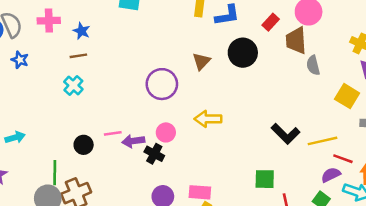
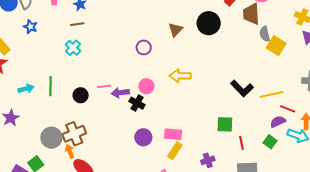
purple circle: (162, 84) -> (144, 47), size x0.6
yellow square: (347, 96) -> (276, 46), moved
green line: (55, 173) -> (51, 86), moved

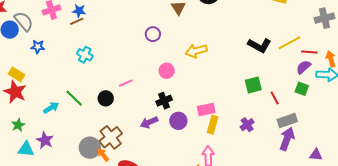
brown line: (77, 24) -> (77, 21), moved
green line: (51, 86) -> (74, 98), turned -30
purple arrow: (120, 93) -> (149, 122), moved
black cross: (137, 103) -> (164, 101), moved, turned -35
orange arrow: (70, 151) -> (103, 155), moved

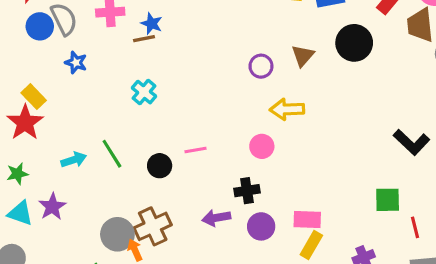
purple circle: (153, 34) -> (261, 66), moved
yellow arrow: (196, 51) -> (287, 109), moved

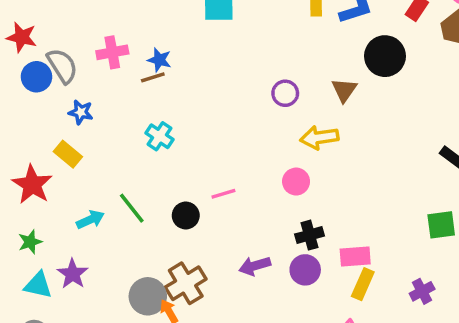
brown triangle: (303, 56) -> (344, 90), moved
yellow rectangle: (34, 97) -> (68, 154), moved
black cross: (247, 191) -> (310, 235), moved

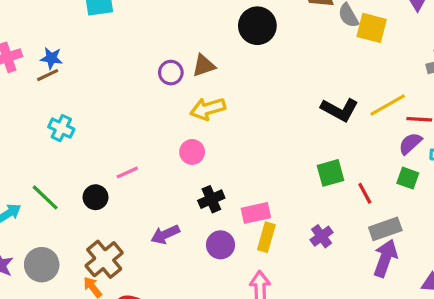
brown triangle: (344, 90) -> (204, 65), moved, turned 45
purple circle: (305, 270) -> (220, 245), moved
gray circle: (148, 296) -> (42, 265), moved

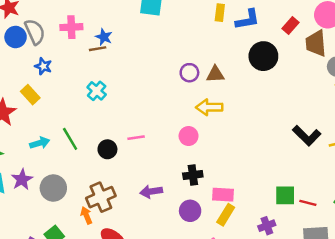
green square: (331, 173) -> (285, 195), moved
red line: (365, 193) -> (308, 203), turned -63

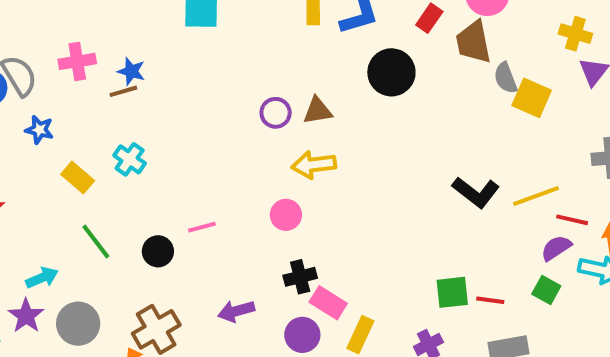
yellow rectangle: (30, 95) -> (78, 178), moved
cyan arrow: (40, 143) -> (42, 278), moved
pink rectangle: (223, 195) -> (328, 303), moved, turned 35

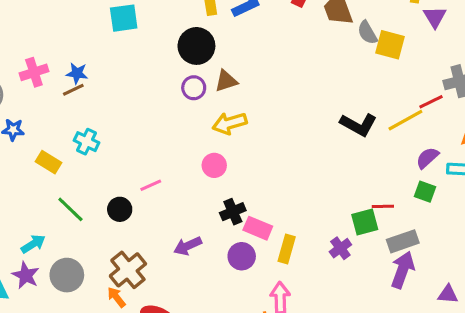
black circle: (391, 72) -> (196, 46), moved
red line: (572, 220) -> (431, 102), moved, turned -30
green square: (452, 292) -> (365, 222), moved

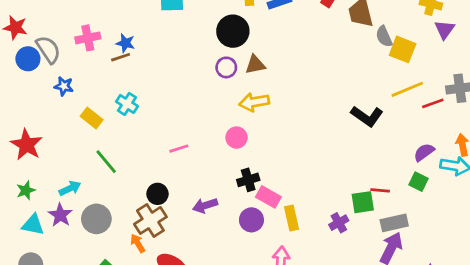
yellow line: (405, 120) -> (407, 89), moved
black circle: (120, 209) -> (157, 194), moved
yellow rectangle: (287, 249) -> (292, 218), turned -35

